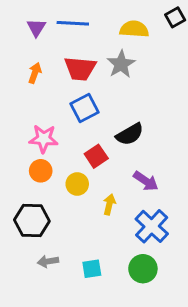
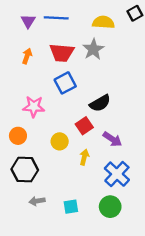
red square: (96, 156) -> (84, 126), moved
orange circle: (41, 171) -> (18, 136), moved

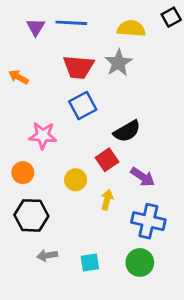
orange arrow: (27, 56) -> (19, 77), moved, turned -80
blue cross: (117, 174) -> (148, 221), turned -30

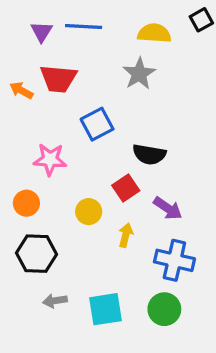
red trapezoid: (78, 67) -> (58, 79), moved
black semicircle: (127, 131) -> (149, 154), turned 40
cyan square: (90, 262) -> (105, 309), size x1.5

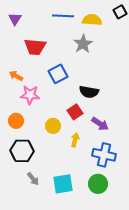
blue line: (84, 27) -> (63, 16), moved
purple triangle: (42, 32) -> (15, 19), moved
orange arrow: (21, 90) -> (16, 76), moved
gray arrow: (55, 301) -> (33, 179), turned -120

